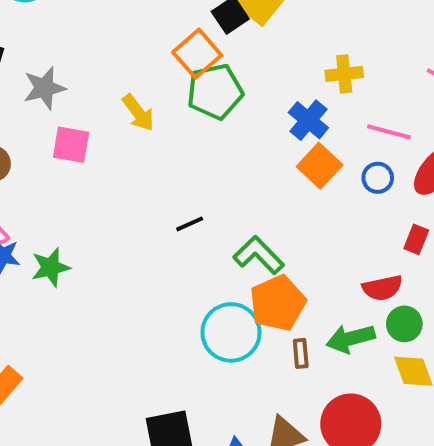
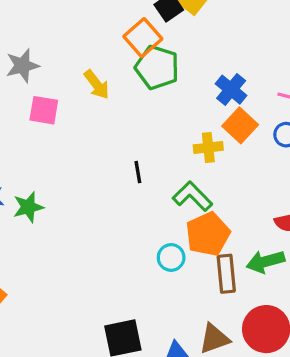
yellow cross: (344, 74) -> (208, 148), moved
green pentagon: (215, 92) -> (157, 67), turned 30
black line: (190, 224) -> (138, 172), turned -75
cyan circle: (231, 332) -> (171, 257), size x0.6
brown rectangle: (301, 353) -> (226, 274), size x1.6

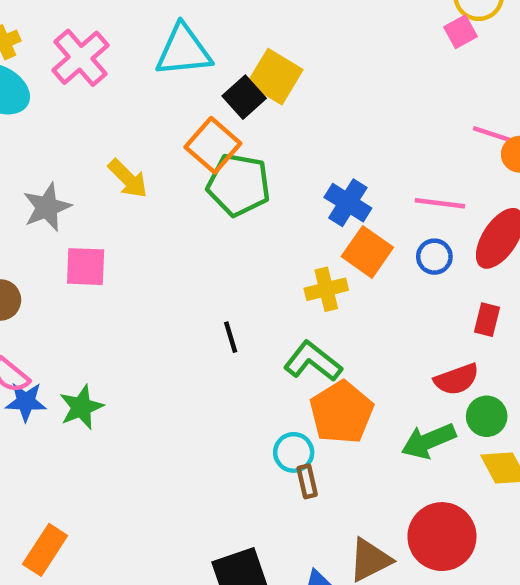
yellow arrow: (97, 85) -> (128, 179), moved
brown rectangle: (226, 274) -> (307, 481), moved, size x0.6

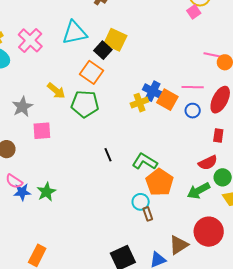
green pentagon: (239, 185) -> (85, 104), moved
orange square: (367, 252) -> (167, 100), moved
yellow cross: (326, 289) -> (139, 103), moved

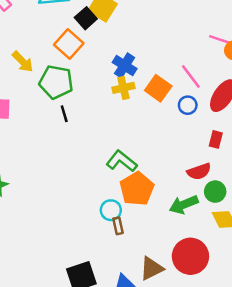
pink line: (193, 87) -> (191, 76), turned 45
blue cross: (153, 91) -> (125, 65), moved
black line: (108, 155) -> (64, 114), moved

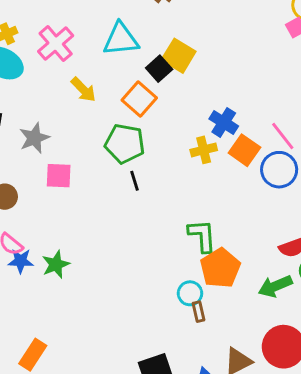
yellow arrow: (23, 62) -> (83, 90), moved
blue cross: (125, 65) -> (224, 122), moved
blue circle: (188, 105) -> (279, 170), size x1.6
green L-shape: (122, 161) -> (202, 236), turned 48

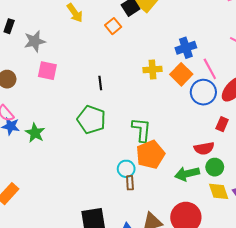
orange square: (139, 99) -> (113, 26), size x0.7
blue cross: (224, 122) -> (186, 48), moved, turned 30
green pentagon: (125, 144) -> (91, 120), moved
green star: (56, 264) -> (35, 133), turned -30

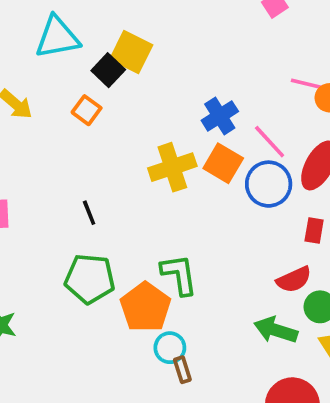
yellow cross: (153, 69) -> (172, 167), size x1.4
orange pentagon: (150, 155) -> (145, 307), moved
green arrow: (187, 174) -> (276, 330), turned 45

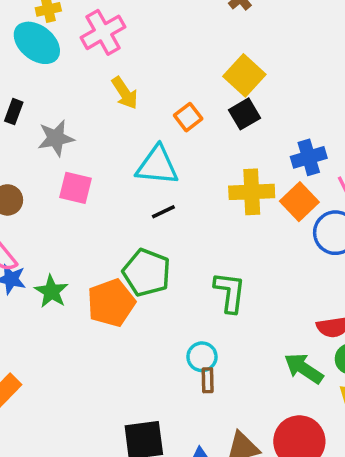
cyan triangle: (57, 37) -> (157, 165), moved
black square: (108, 70) -> (244, 114), moved
black line: (89, 213) -> (163, 212), turned 70
orange pentagon: (145, 307) -> (111, 303), moved

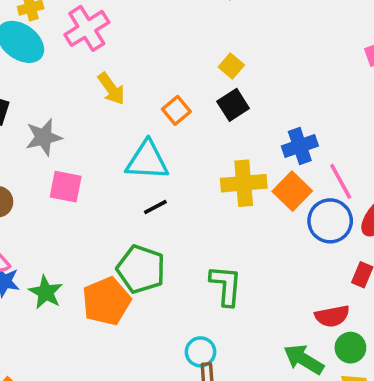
yellow square: (244, 75) -> (231, 66), size x0.6

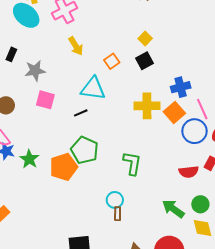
black line: (155, 207) -> (81, 113), moved
red semicircle: (332, 316) -> (189, 172), moved

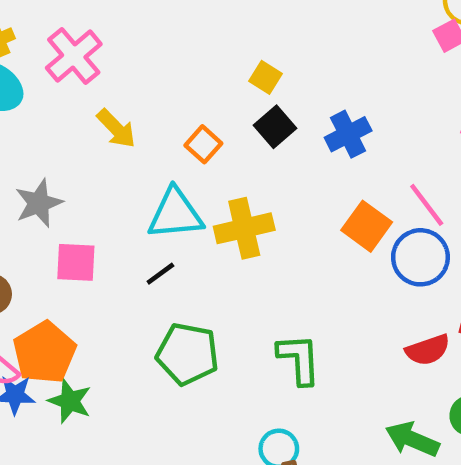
blue cross: (181, 87) -> (348, 134), moved
yellow cross: (147, 106) -> (244, 228), moved
orange pentagon: (63, 167) -> (44, 353), moved

